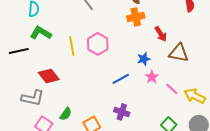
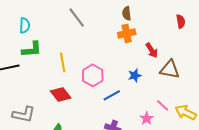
green L-shape: (41, 33) -> (32, 49), turned 145
pink hexagon: (98, 44) -> (93, 75), moved
red diamond: (49, 76) -> (61, 94), moved
pink star: (152, 77) -> (147, 118), moved

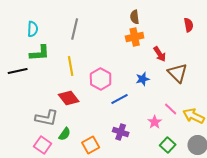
gray line: (77, 17) -> (75, 29), moved, turned 50
brown triangle: (170, 69) -> (178, 73), turned 35
gray L-shape: (24, 114) -> (47, 118), moved

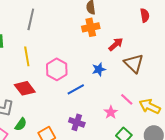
red arrow: (160, 54) -> (116, 44), turned -98

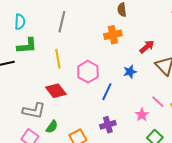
orange cross: (91, 27) -> (113, 35), moved
blue line: (76, 89) -> (107, 92), turned -36
purple cross: (77, 122) -> (108, 125), turned -35

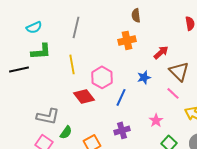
cyan semicircle: (20, 22) -> (34, 27), turned 63
red diamond: (56, 91) -> (84, 96), moved
pink line: (158, 102) -> (173, 93), moved

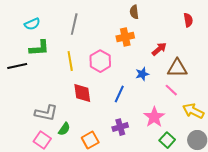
brown triangle: (179, 71) -> (177, 68), turned -45
pink hexagon: (102, 77) -> (100, 61), moved
red diamond: (84, 96) -> (82, 93), turned 30
pink star: (156, 120) -> (154, 117), size x1.5

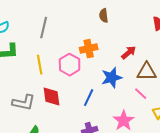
orange cross: (125, 37) -> (89, 49), moved
blue star: (142, 74) -> (112, 78), size x1.5
gray L-shape: (46, 113) -> (24, 103), moved

